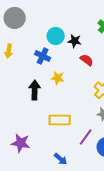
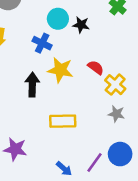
red semicircle: (87, 60) -> (96, 67), moved
yellow star: (58, 78) -> (60, 70), size x1.5
purple line: (86, 137) -> (94, 163), moved

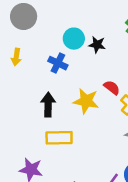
yellow star: (60, 70) -> (86, 101), moved
yellow rectangle: (63, 121) -> (59, 138), moved

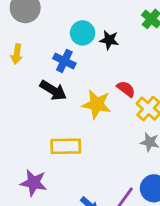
black arrow: (48, 105) -> (53, 90), moved, turned 120

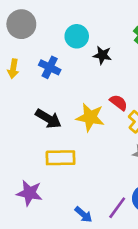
cyan circle: (83, 33) -> (77, 36), moved
blue cross: (64, 61) -> (50, 67), moved
black arrow: (53, 90) -> (48, 119), moved

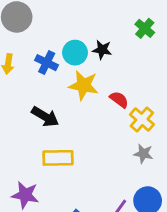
cyan circle: (77, 36) -> (75, 53), moved
yellow star: (90, 117) -> (84, 85), moved

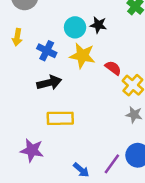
blue cross: (47, 63) -> (47, 51), moved
black arrow: (45, 117) -> (49, 83), turned -45

